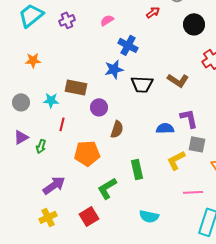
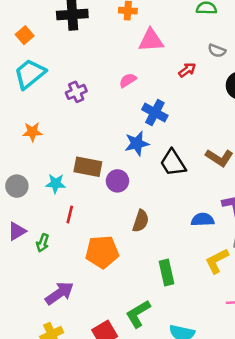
purple cross: (67, 20) -> (76, 92), moved
black trapezoid: (142, 84) -> (173, 163), turned 55
purple circle: (99, 107) -> (117, 181), moved
green L-shape: (107, 188) -> (138, 314), moved

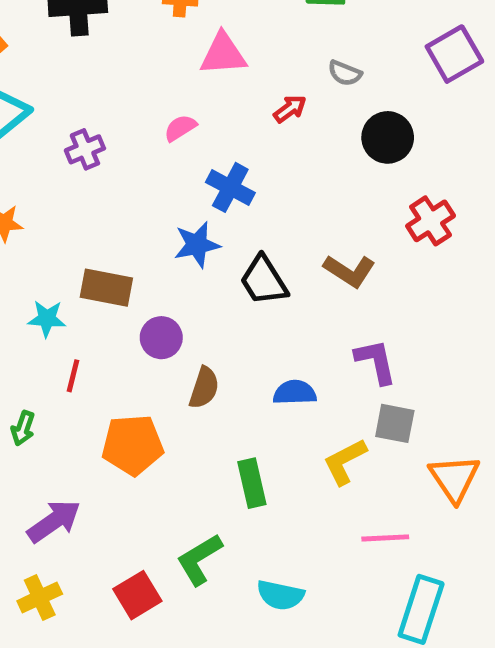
purple circle: (117, 181) -> (161, 338), moved
blue semicircle: (203, 220) -> (295, 392), moved

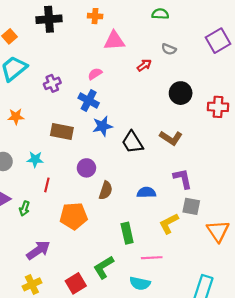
black circle: (388, 137) -> (181, 93), moved
blue cross: (230, 187) -> (89, 101), moved
red cross: (431, 221) -> (218, 107), moved, turned 36
brown rectangle: (106, 288) -> (62, 132), moved
pink line: (385, 538) -> (152, 258), moved

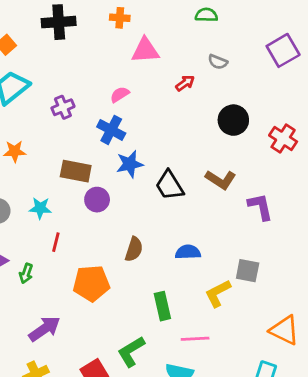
red cross: (218, 107) -> (283, 138), turned 30
purple circle: (86, 168) -> (97, 200), moved
purple L-shape: (183, 179) -> (260, 207), moved
orange triangle: (218, 231) -> (284, 330), moved, turned -30

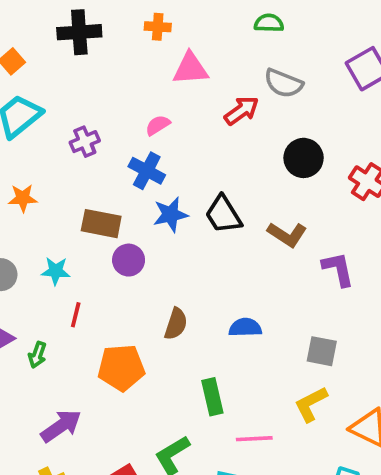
gray semicircle: (218, 62) -> (283, 83), size x1.5
red arrow: (185, 83) -> (242, 111), size x1.4
black trapezoid: (169, 185) -> (223, 214), moved
yellow L-shape: (218, 293) -> (311, 404), moved

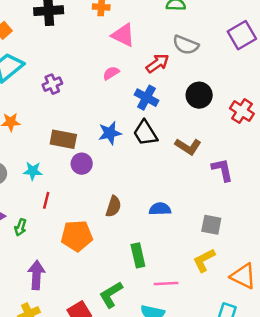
pink triangle: (190, 69) -> (123, 35), turned 30
pink semicircle: (158, 125) -> (111, 73), moved
blue cross: (147, 171) -> (147, 98), moved
purple arrow: (61, 426) -> (36, 275), turned -52

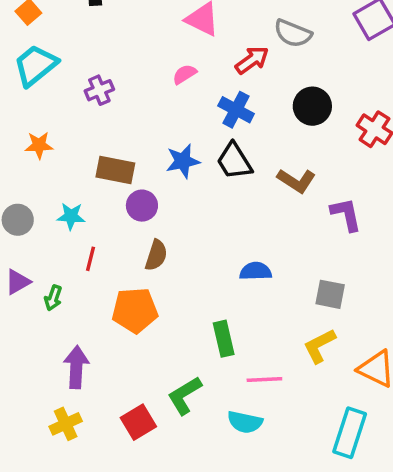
brown semicircle: (113, 206) -> (156, 255), moved

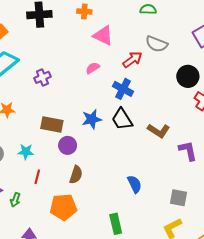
black circle: (312, 106) -> (188, 76), moved
blue semicircle: (256, 271) -> (135, 184), turned 66

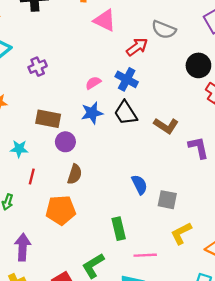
pink semicircle: (93, 68) -> (93, 83), moved
gray square: (178, 198) -> (167, 200), moved

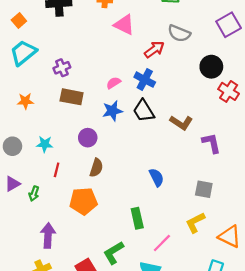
brown rectangle: (48, 119) -> (72, 97), moved
gray square: (167, 200) -> (204, 189), moved
pink line: (145, 255) -> (162, 243), turned -42

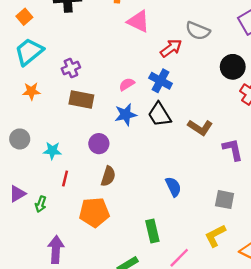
orange star: (25, 101) -> (31, 91), moved
gray circle: (12, 146) -> (20, 139), moved

